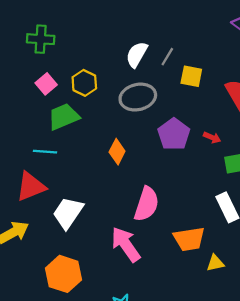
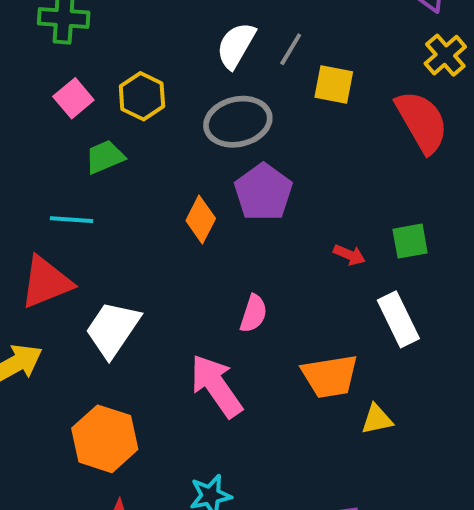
green trapezoid: (64, 117) -> (105, 157), size x0.7
purple pentagon: (174, 134) -> (263, 192), moved
red arrow: (212, 137) -> (349, 255), moved
pink semicircle: (147, 204) -> (254, 314), size x0.6

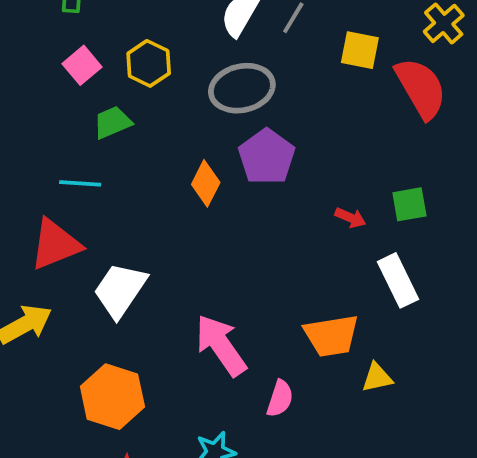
yellow square: (334, 85) -> (360, 50), moved
pink semicircle: (254, 314) -> (280, 399), moved

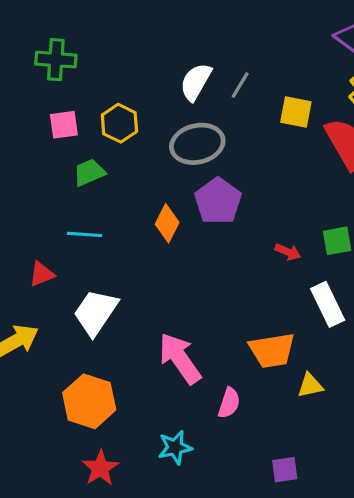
pink square: (82, 65) -> (64, 125), turned 32
cyan line: (80, 183) -> (84, 234), moved
red triangle: (55, 244) -> (42, 274), size x0.6

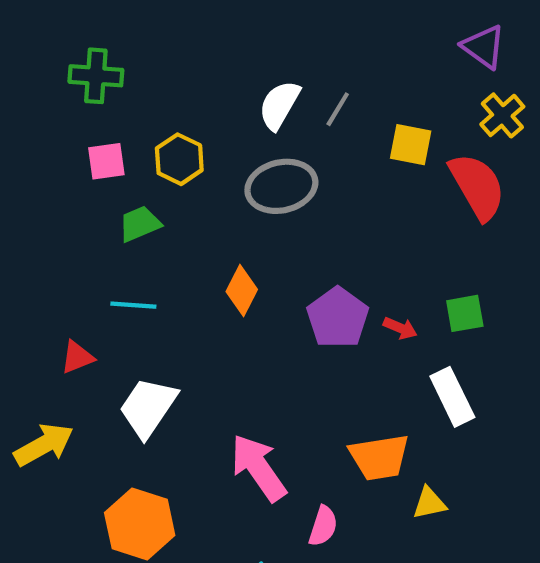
purple pentagon: (218, 201) -> (338, 318), moved

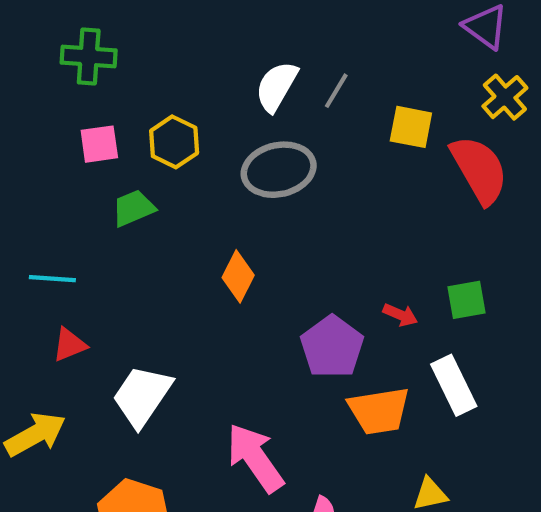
cyan line: (133, 305) -> (52, 279), moved
purple pentagon: (338, 318) -> (332, 347), moved
orange trapezoid: (379, 457) -> (379, 411), moved

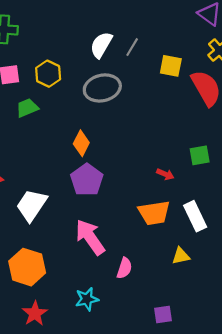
red arrow: (400, 315) -> (165, 174), moved
purple pentagon: (332, 347) -> (87, 180), moved
white rectangle: (454, 385) -> (195, 216), moved

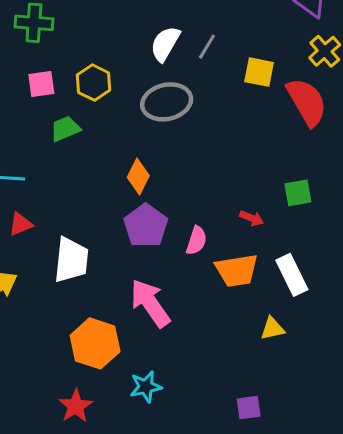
white trapezoid: (32, 205) -> (71, 260), turned 152
orange hexagon: (27, 267) -> (95, 343), moved
pink semicircle: (124, 268) -> (196, 241), moved

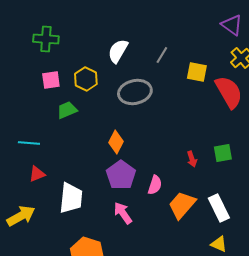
white semicircle: (165, 44) -> (118, 51), moved
red arrow: (252, 218) -> (192, 159), moved, turned 49
orange trapezoid: (237, 270) -> (182, 205), turned 140
pink arrow: (150, 303) -> (123, 213), moved, size x0.7
yellow triangle: (272, 329) -> (219, 244), moved, turned 36

